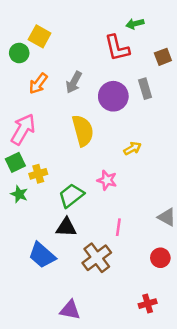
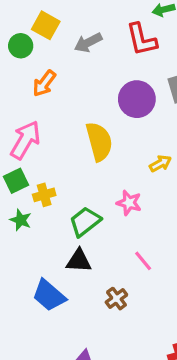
gray arrow: (74, 82) -> (88, 43), moved, turned 35
pink line: (118, 227) -> (143, 261), turned -48
brown cross: (97, 258) -> (116, 299), size x0.6

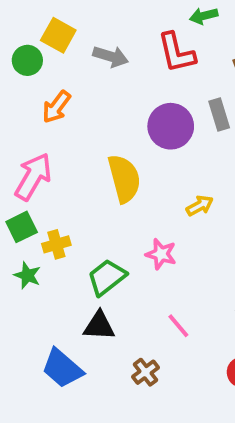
gray arrow: (88, 43) -> (111, 56), turned -136

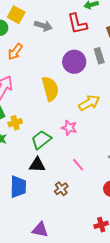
yellow arrow: (200, 206) -> (89, 103), size x1.5
blue trapezoid: (62, 368) -> (18, 187), turned -130

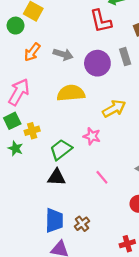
gray arrow: (43, 26) -> (63, 54), moved
yellow semicircle: (50, 89) -> (71, 93), turned -80
blue trapezoid: (18, 187) -> (54, 220), moved
brown cross: (61, 189) -> (82, 224), moved

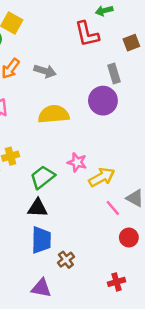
purple circle: (97, 63) -> (103, 101), moved
yellow arrow: (114, 109) -> (102, 177), moved
pink line: (102, 177) -> (113, 208), moved
blue trapezoid: (54, 220) -> (41, 240), moved

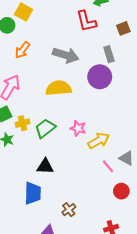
gray arrow: (45, 71) -> (66, 55), moved, size x1.4
green trapezoid: (43, 177) -> (45, 128), moved
blue trapezoid: (41, 240) -> (33, 193), moved

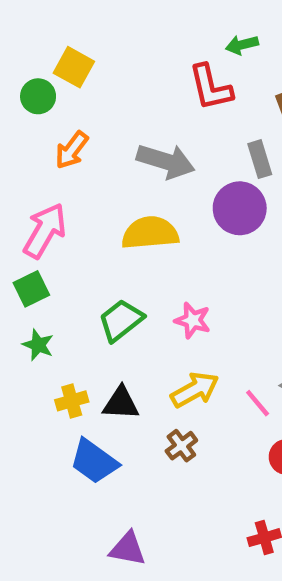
yellow cross: (22, 123) -> (72, 401), moved
yellow arrow: (99, 141) -> (195, 390), moved
blue trapezoid: (33, 193) -> (94, 461), turned 125
brown cross: (69, 210) -> (181, 446), moved

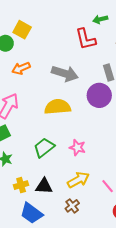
orange arrow: (72, 150) -> (21, 68), turned 30

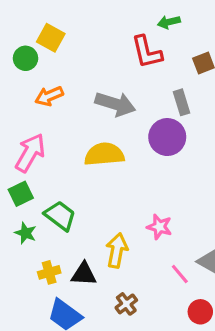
green trapezoid: (44, 148) -> (60, 216), moved, turned 75
pink star: (77, 148) -> (159, 227), moved
yellow arrow: (78, 180) -> (117, 250), moved, turned -50

